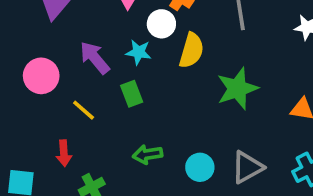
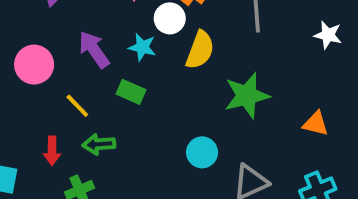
green rectangle: (132, 94) -> (131, 92), turned -50
green arrow: (148, 154) -> (99, 144), moved
cyan circle: (200, 167) -> (202, 152), moved

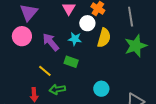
pink circle: (34, 65) -> (22, 36), moved
green star: (247, 96) -> (136, 46), moved
cyan circle: (202, 152) -> (101, 89), moved

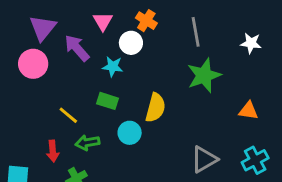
yellow semicircle: (104, 38) -> (155, 108), moved
purple arrow: (51, 42) -> (77, 48), moved
cyan circle: (101, 89) -> (130, 133), moved

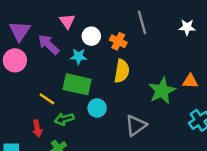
orange cross: (146, 21) -> (118, 41), moved
green star: (204, 75) -> (162, 91), moved
green rectangle: (108, 101) -> (77, 84), size x1.6
yellow semicircle: (155, 108) -> (122, 71), moved
gray triangle: (204, 159) -> (136, 125), moved

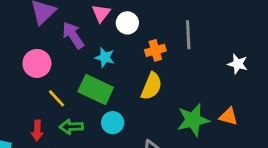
white star: (187, 27) -> (238, 64), moved
white circle: (91, 36) -> (127, 23), moved
orange cross: (118, 41) -> (155, 50), turned 35
pink circle: (15, 60) -> (37, 63), moved

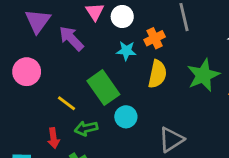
cyan star: (105, 57) -> (126, 51), moved
pink circle: (37, 63) -> (27, 72), moved
green rectangle: (96, 90) -> (103, 88), turned 40
green star: (193, 120) -> (203, 75), moved

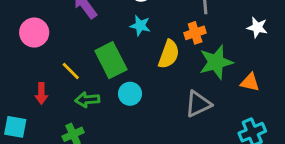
orange cross: (155, 38) -> (195, 33), moved
red arrow: (53, 138) -> (41, 93), moved
gray triangle: (171, 140) -> (198, 104), moved

